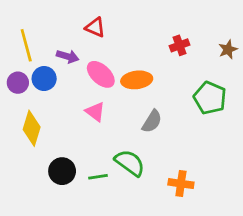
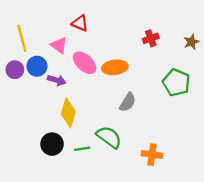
purple arrow: (68, 56) -> (57, 80), moved
pink triangle: (95, 112) -> (59, 45), moved
yellow diamond: (32, 128) -> (68, 113), moved

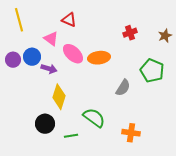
yellow line: (22, 38) -> (19, 20), moved
gray semicircle: (128, 102) -> (123, 88), moved
green line: (82, 149) -> (71, 136), moved

